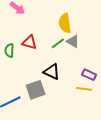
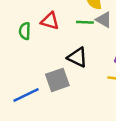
green line: (58, 43) -> (85, 22), turned 40

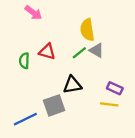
green line: (85, 22) -> (79, 53), turned -42
black triangle: (77, 57) -> (72, 85), turned -36

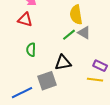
red triangle: (47, 52) -> (25, 20), moved
green semicircle: (24, 61) -> (31, 50), moved

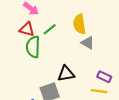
green line: (69, 35) -> (50, 29), moved
green semicircle: (31, 50) -> (33, 47), moved, size x1.5

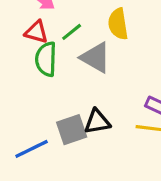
gray triangle: (88, 43) -> (96, 58), moved, size x1.5
black triangle: (66, 74) -> (97, 122), moved

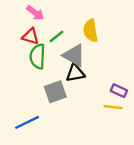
black triangle: (97, 122) -> (75, 73), moved
gray square: (72, 130) -> (55, 92), moved

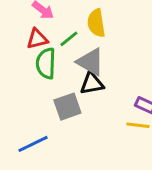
yellow semicircle: (91, 31) -> (96, 23), moved
red triangle: (30, 36) -> (37, 39), turned -30

